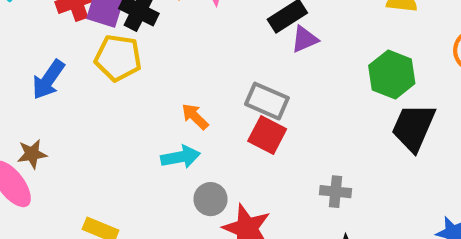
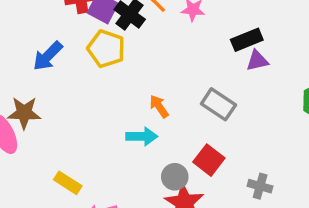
red square: (267, 135) -> (209, 160), moved
brown star: (32, 154) -> (24, 113), size x1.4
gray circle: (211, 199) -> (175, 177), moved

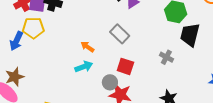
yellow pentagon: (106, 49) -> (33, 28), moved
gray rectangle: (218, 104) -> (120, 34), turned 30
gray cross: (260, 186) -> (166, 57), moved, turned 32

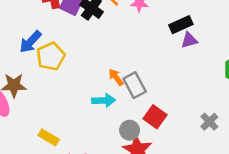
yellow pentagon: (33, 28) -> (51, 56), moved, turned 30
gray rectangle: (120, 34) -> (135, 85), moved

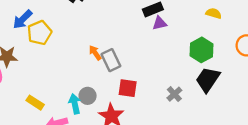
cyan arrow: (104, 100) -> (75, 104), moved, turned -102
red square: (155, 117) -> (128, 88), turned -30
gray circle: (130, 130) -> (88, 96), moved

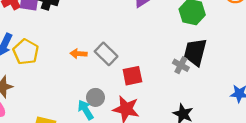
orange arrow: (95, 53) -> (79, 54), moved, turned -32
black trapezoid: (208, 79) -> (195, 52), moved

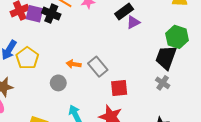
black trapezoid: (195, 52) -> (166, 57), moved
gray circle: (95, 97) -> (58, 83), moved

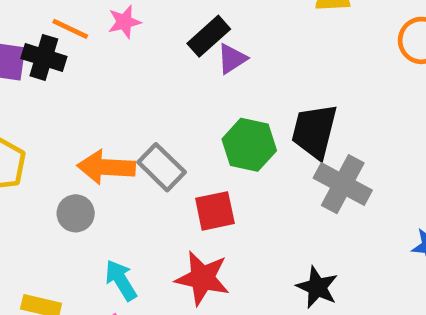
green hexagon: (177, 37) -> (249, 145), moved
orange arrow: (74, 64) -> (106, 167), size x1.6
gray cross: (163, 83) -> (343, 184), moved, size x1.6

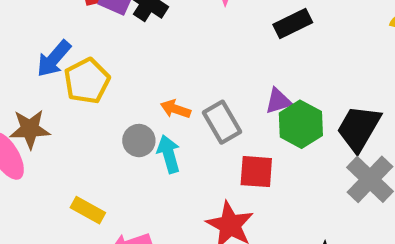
purple triangle: (232, 59) -> (278, 101), moved
orange arrow: (106, 167) -> (175, 109), size x0.6
cyan arrow: (121, 280) -> (169, 154), moved

